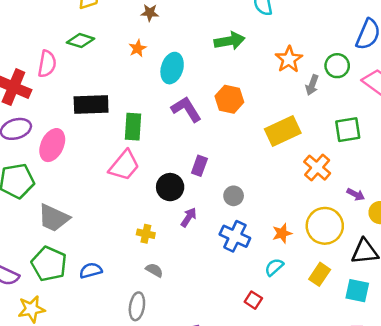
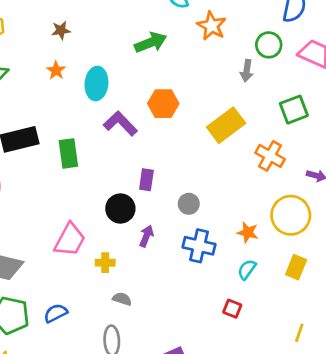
orange star: (289, 59) -> (212, 26), moved
pink trapezoid: (124, 166) -> (70, 240), moved
orange star: (282, 233) -> (248, 232), turned -30

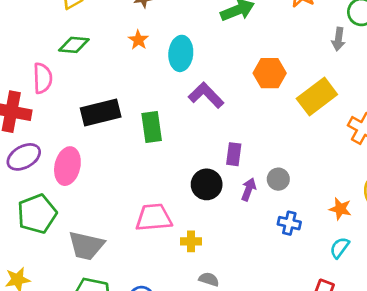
orange hexagon: (163, 104) -> (270, 73), moved
purple arrow: (146, 236) -> (249, 189), moved
pink trapezoid: (70, 240) -> (154, 218), turned -123
blue cross: (199, 246) -> (289, 223), size x0.7

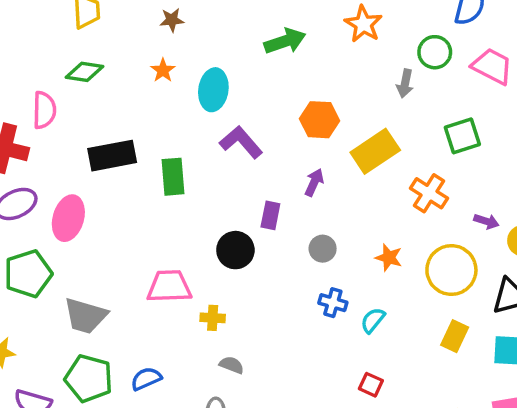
purple arrow: (249, 189) -> (314, 182), moved
orange star: (340, 209) -> (389, 258), moved
cyan semicircle: (340, 248) -> (373, 320), moved

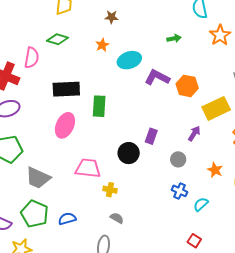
green arrow: (285, 41) -> (174, 38), size x0.6
cyan ellipse: (213, 90) -> (129, 60), turned 55
purple L-shape: (241, 142) -> (157, 77), moved, turned -30
purple arrow: (314, 182) -> (194, 134), moved
pink ellipse: (68, 218) -> (65, 125), moved

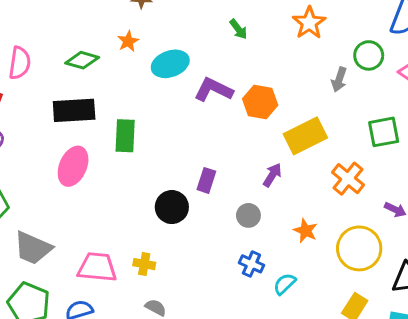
green arrow: (174, 38) -> (238, 29), turned 64
green diamond: (58, 39) -> (82, 60), moved
pink trapezoid: (88, 168) -> (97, 267), moved

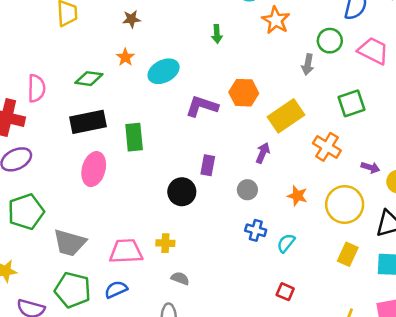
green arrow: (238, 29) -> (217, 34), turned 42
purple L-shape: (214, 90) -> (202, 106), moved

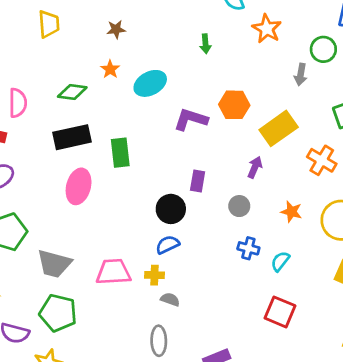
yellow cross: (165, 243) -> (155, 275), moved
blue semicircle: (116, 290) -> (168, 245), moved
red square: (285, 292) -> (280, 312), size x1.6

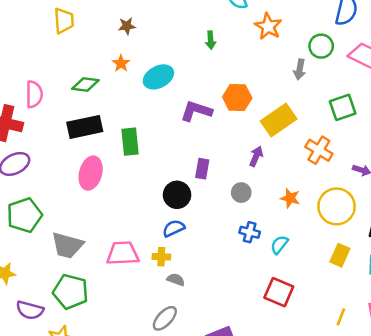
gray ellipse: (159, 341) -> (165, 318), turned 44

